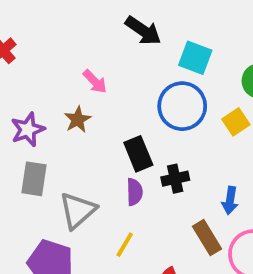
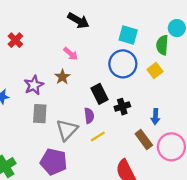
black arrow: (143, 31) -> (78, 21), moved
purple semicircle: (135, 192) -> (89, 116), moved
yellow line: (125, 245) -> (98, 136), moved, turned 32

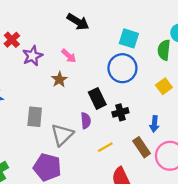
yellow square: (155, 70) -> (164, 86), moved
purple star: (34, 85) -> (32, 56), moved
yellow line: (98, 136) -> (105, 147), moved

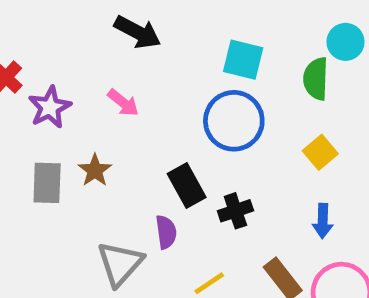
brown star: (59, 80) -> (95, 170), moved
gray rectangle: (35, 117) -> (47, 183), moved
blue arrow: (154, 124) -> (323, 221), moved

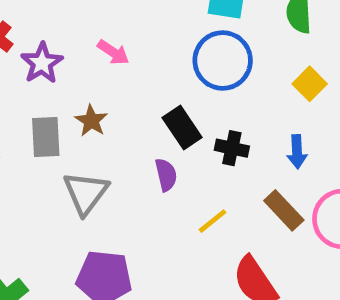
black cross: (235, 211) -> (232, 148), turned 36
blue arrow: (323, 221) -> (297, 152), moved
gray triangle: (120, 264) -> (86, 193), moved

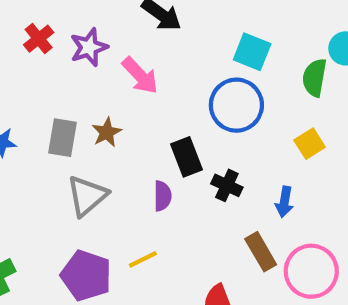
pink arrow: (113, 52) -> (140, 76), size x1.4
purple star: (42, 63) -> (89, 47), moved
yellow line: (213, 221) -> (143, 259), moved

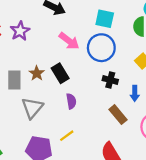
pink arrow: (140, 76) -> (69, 41), moved
black rectangle: (186, 157) -> (60, 73), moved
black cross: (227, 185) -> (110, 80), moved
brown rectangle: (261, 252) -> (118, 115), moved

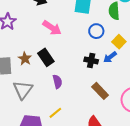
blue circle: (101, 48) -> (96, 31), moved, size x0.6
blue arrow: (135, 93) -> (110, 57), moved, turned 56

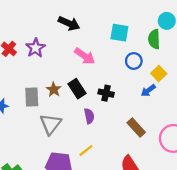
black cross: (91, 60) -> (106, 93), moved

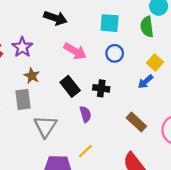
blue circle: (134, 61) -> (115, 53), moved
brown star: (54, 89) -> (32, 76), moved

